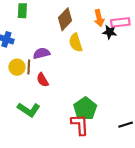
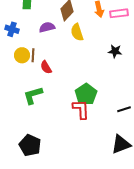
black star: (110, 32) -> (115, 51), moved
purple semicircle: (41, 53) -> (47, 27), moved
green L-shape: (29, 110) -> (33, 95), turned 130

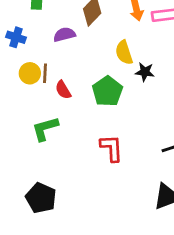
yellow semicircle: (77, 32) -> (124, 53), moved
black star: (115, 51) -> (145, 72), moved
green pentagon: (86, 94) -> (107, 91), moved

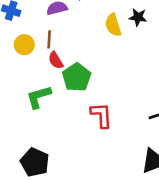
black star: (145, 72) -> (138, 17), moved
brown line: (45, 73) -> (49, 39), moved
green pentagon: (107, 91) -> (77, 77), moved

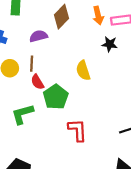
yellow semicircle: (113, 25) -> (83, 71), moved

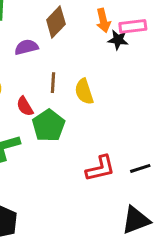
black star: (110, 44) -> (118, 40), moved
brown line: (32, 64) -> (53, 83), moved
red L-shape: (77, 130) -> (100, 168), moved, turned 80

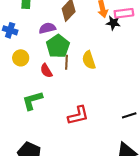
brown line: (53, 83) -> (66, 62), moved
green pentagon: (49, 126) -> (58, 46), moved
red L-shape: (100, 168) -> (78, 115), moved

